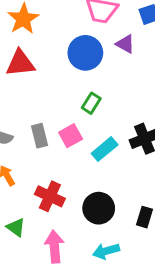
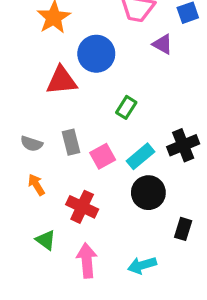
blue circle: (85, 53) -> (96, 54), moved
red triangle: (20, 63) -> (62, 81), moved
pink square: (71, 136) -> (103, 156), moved
black circle: (99, 208) -> (148, 193), moved

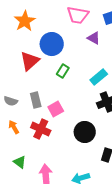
red triangle: (62, 81) -> (30, 61), turned -35
green rectangle: (126, 107) -> (63, 71), moved
cyan rectangle: (140, 156) -> (99, 77), moved
red cross: (82, 207) -> (41, 129), moved

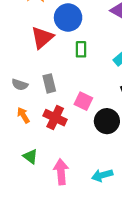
green rectangle: (63, 71) -> (81, 49), turned -32
pink square: (56, 109) -> (83, 101), moved, turned -35

